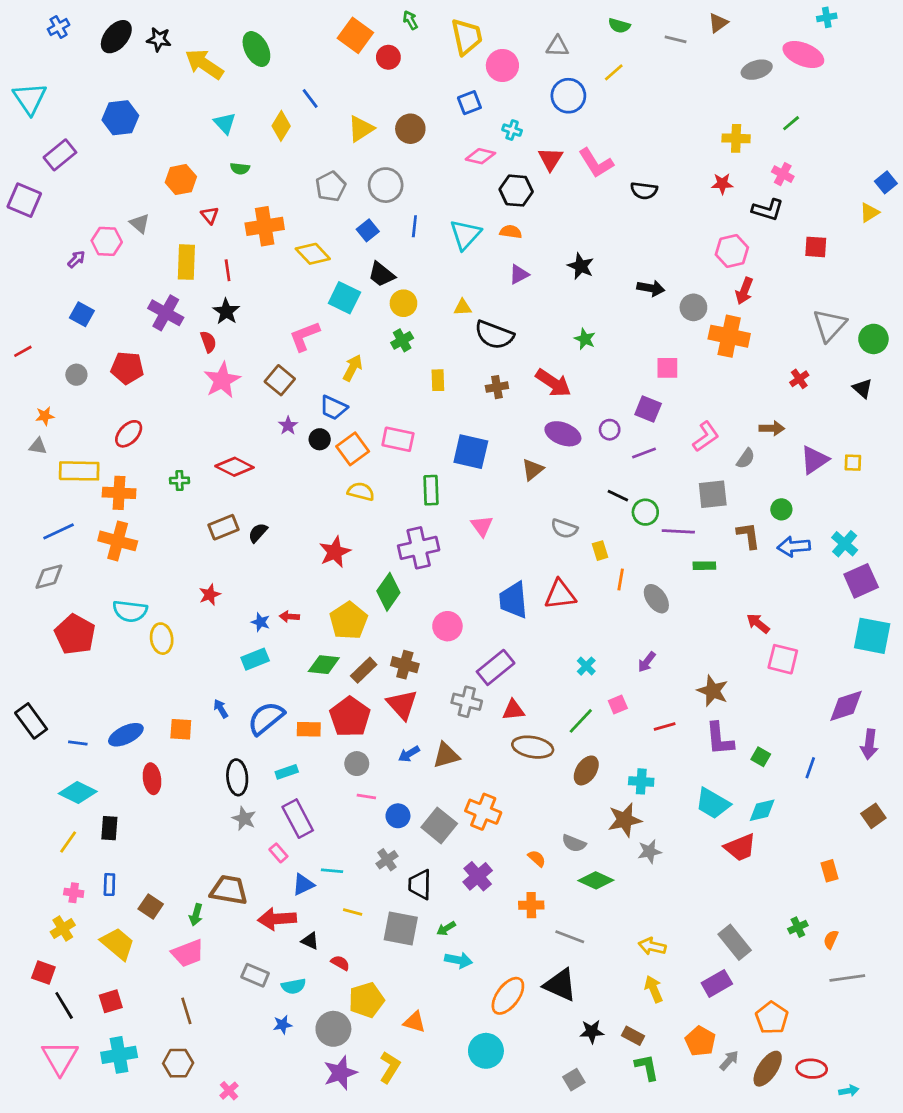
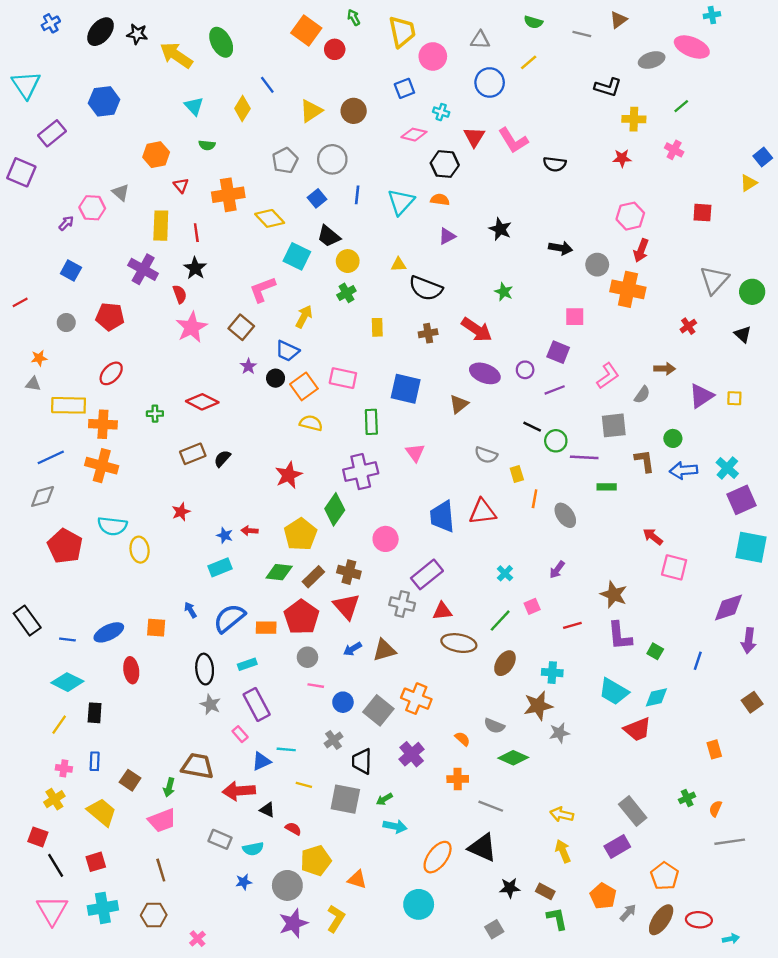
black L-shape: (768, 210) -> (608, 87), moved

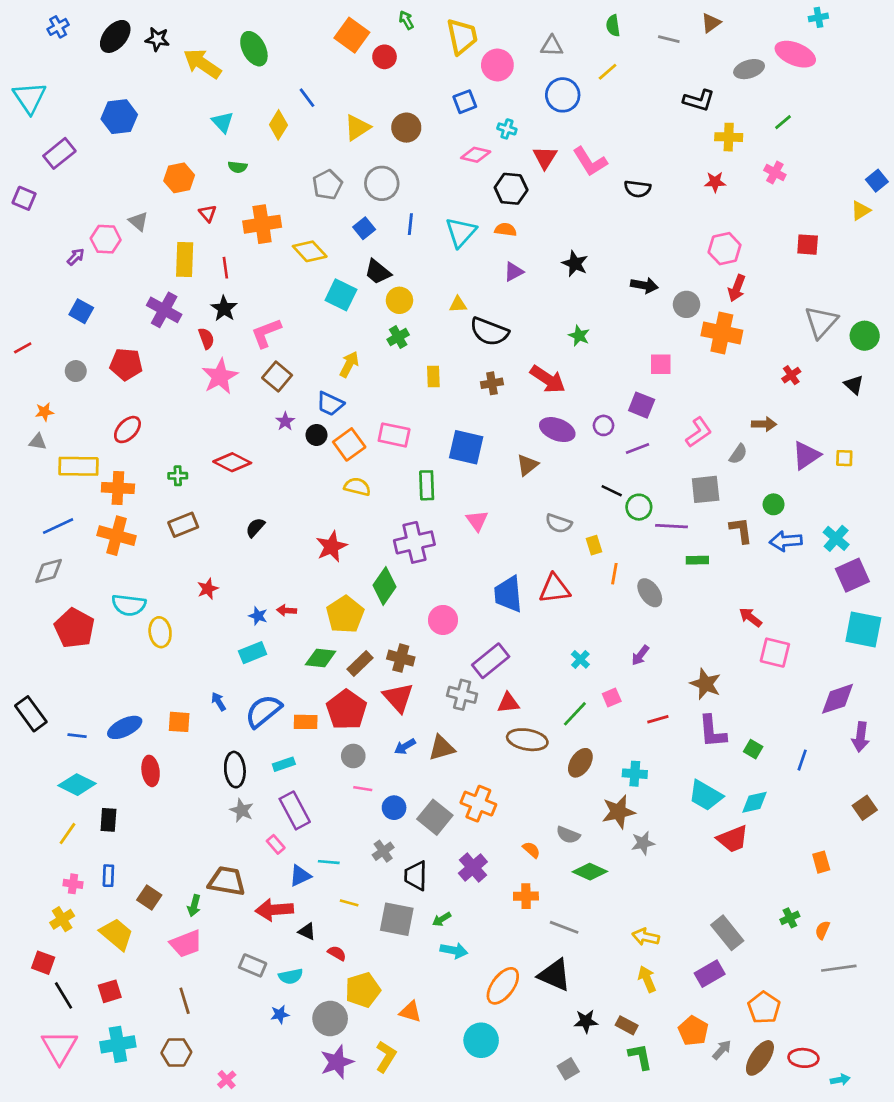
green semicircle: (533, 22) -> (613, 26), turned 66
purple square: (21, 172) -> (24, 198), size x0.7
pink L-shape: (263, 289) -> (266, 333), moved
brown rectangle: (193, 454) -> (183, 525), moved

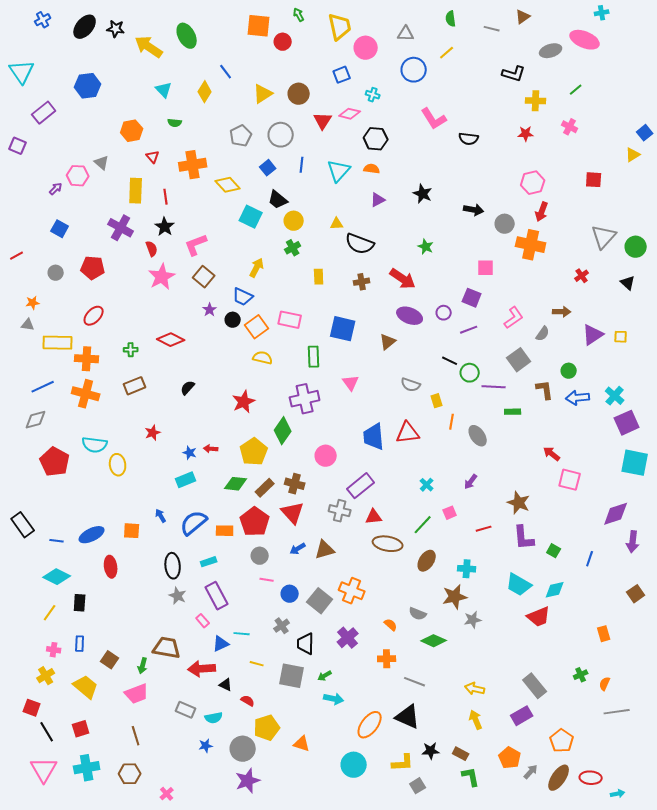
orange square: (352, 35) -> (259, 26), turned -30
red triangle: (545, 157) -> (323, 121), moved
gray square: (706, 489) -> (519, 360), turned -30
yellow L-shape: (386, 1057) -> (403, 763), moved, turned 55

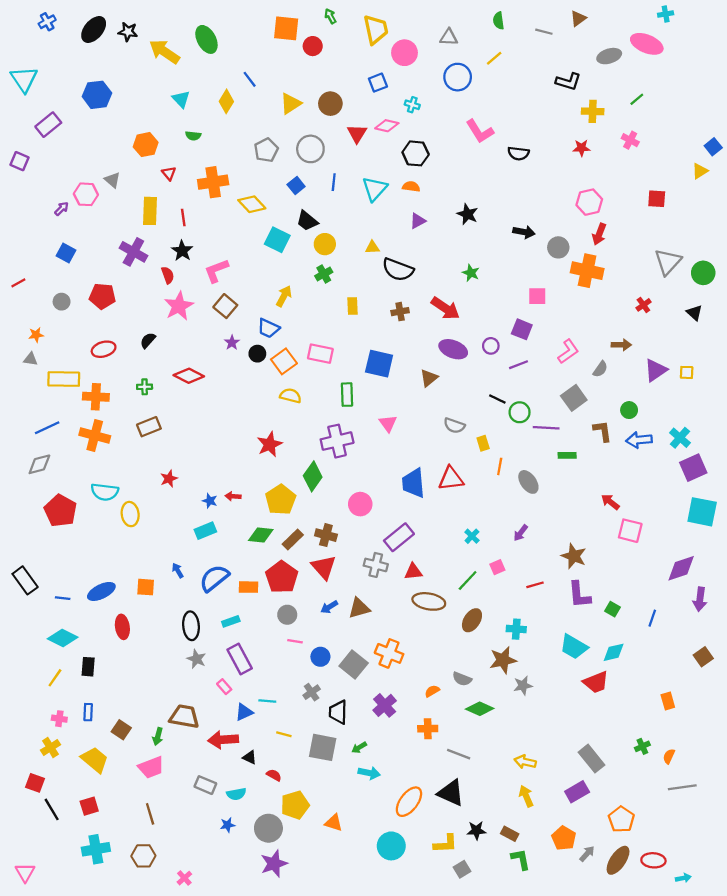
red ellipse: (94, 316) -> (104, 349), turned 30
black semicircle: (188, 388) -> (148, 340), moved
orange semicircle: (391, 625) -> (432, 691), turned -72
pink triangle: (44, 770) -> (25, 872), moved, size x0.7

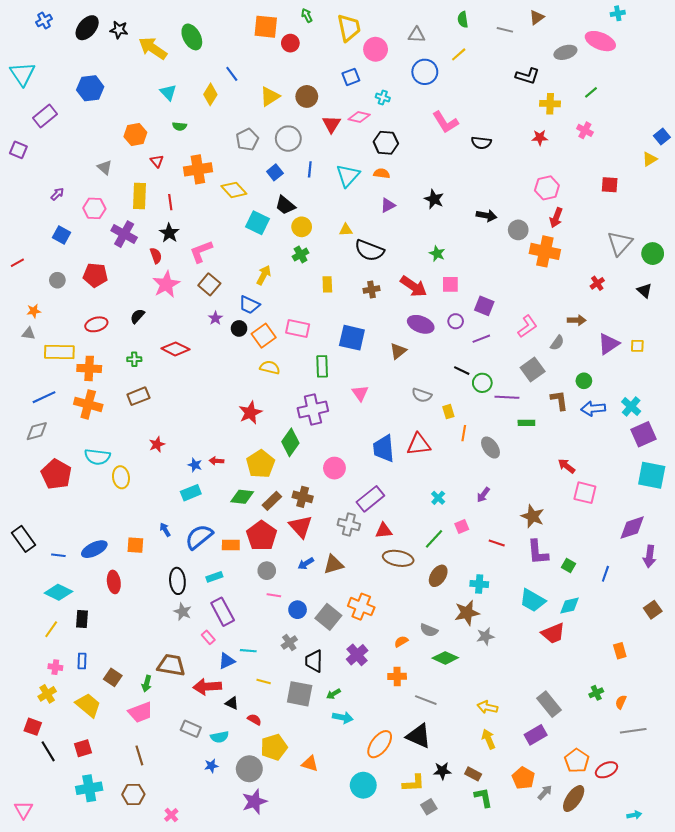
pink hexagon: (86, 194) -> (94, 208), moved
pink square: (537, 296) -> (450, 284), moved
red line: (535, 585) -> (497, 543), turned 35
red ellipse: (653, 860) -> (606, 770), moved, turned -30

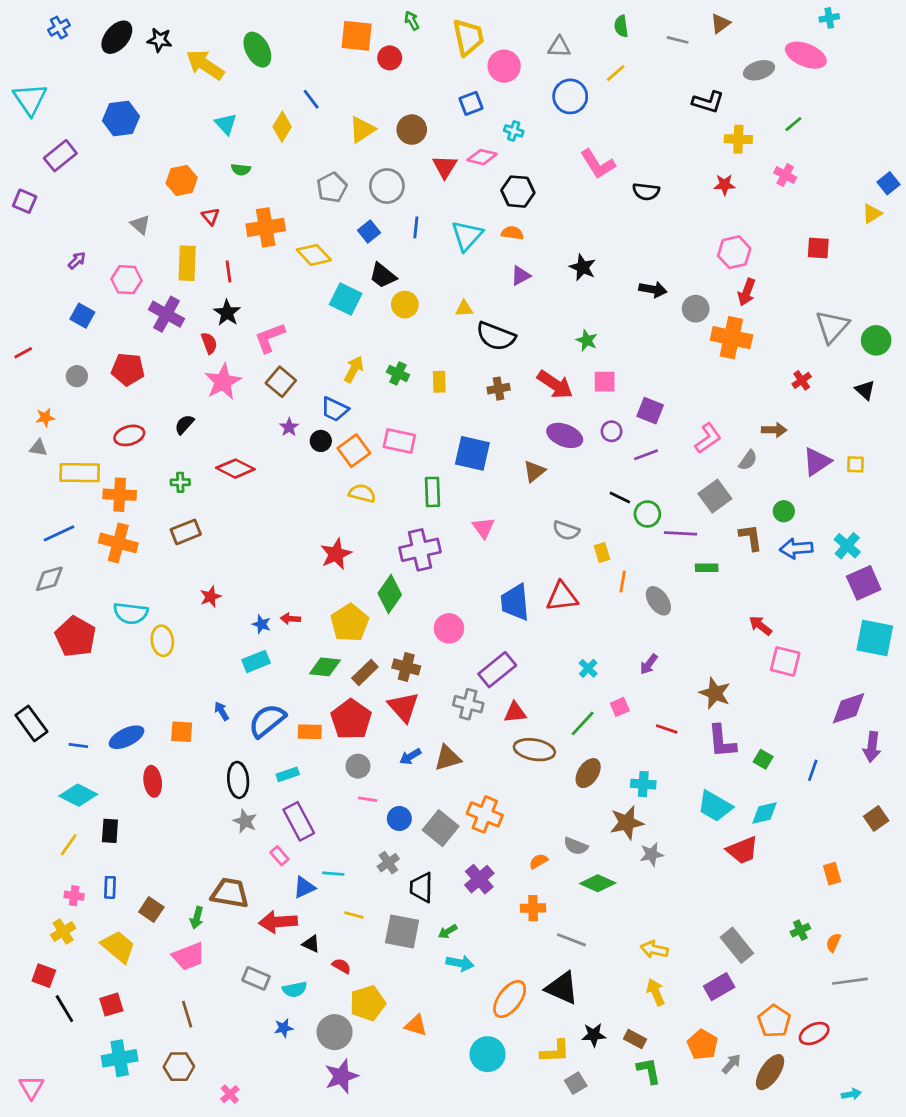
green cross: (301, 255) -> (398, 373), moved, turned -35

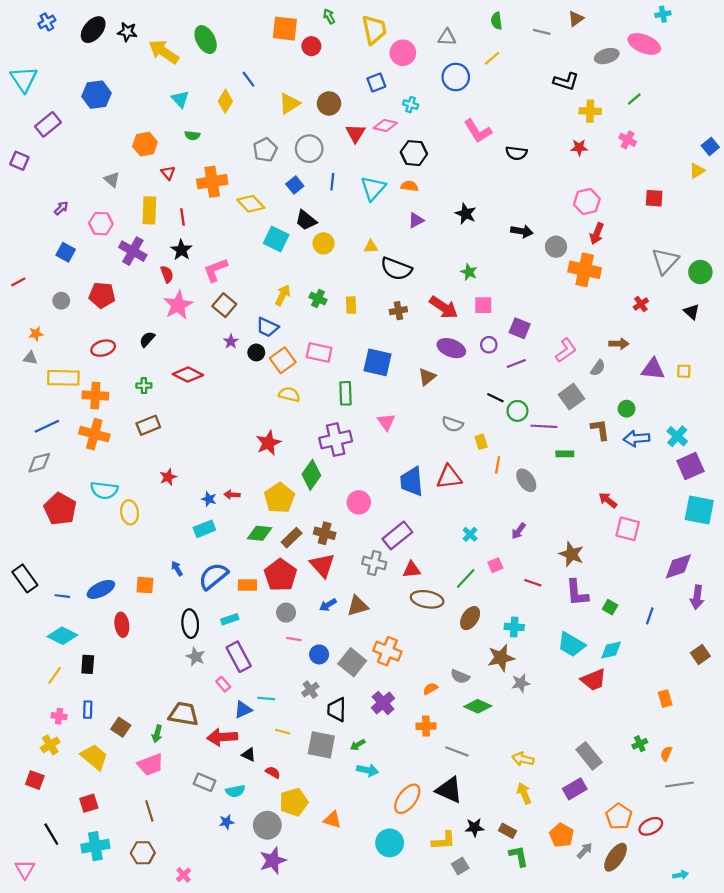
purple triangle: (817, 462) -> (653, 369), turned 40
black line: (64, 1009) -> (51, 834), moved

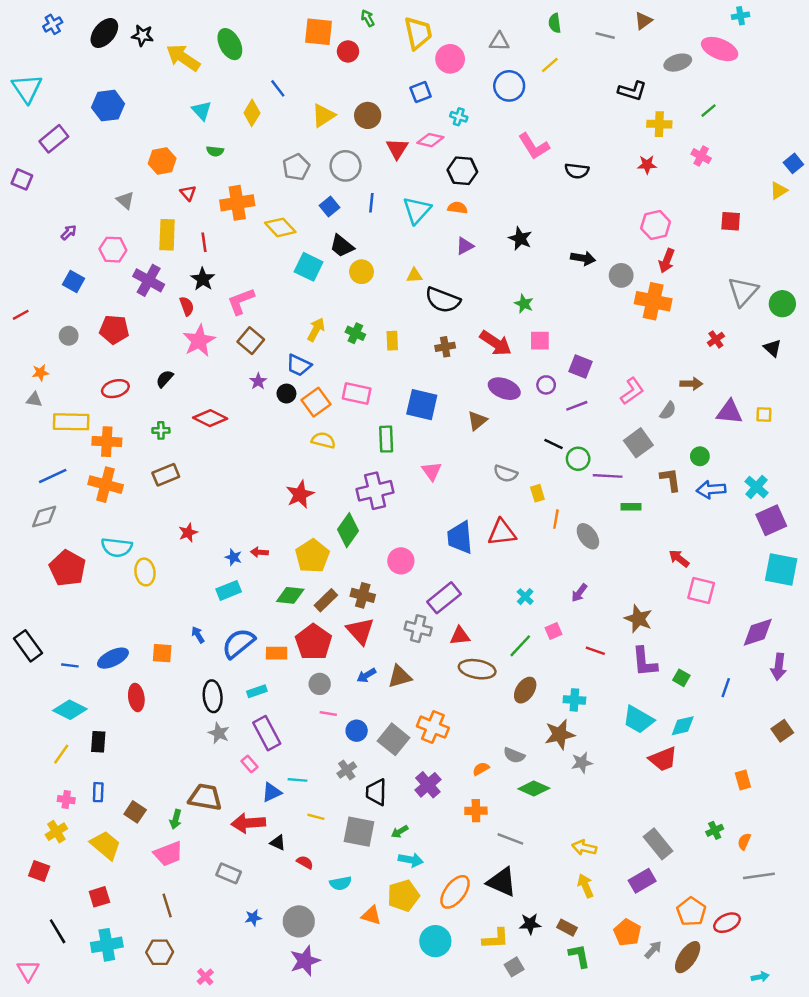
cyan semicircle: (235, 791) -> (341, 883), moved
yellow pentagon: (294, 802) -> (403, 896), moved

